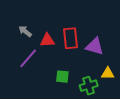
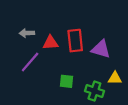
gray arrow: (25, 31) -> (27, 33), turned -40
green cross: (89, 86) -> (94, 91), turned 36

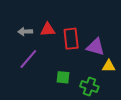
red triangle: (50, 43) -> (48, 30), moved
yellow triangle: (115, 78) -> (109, 66), moved

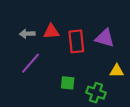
purple triangle: (95, 47) -> (105, 38), moved

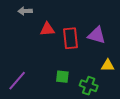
gray arrow: (27, 34) -> (25, 11), moved
purple line: (31, 63) -> (17, 81), moved

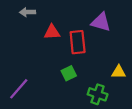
purple triangle: (97, 35) -> (101, 22), moved
green square: (62, 77) -> (69, 73), moved, turned -32

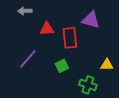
purple line: (19, 89) -> (28, 59), moved

